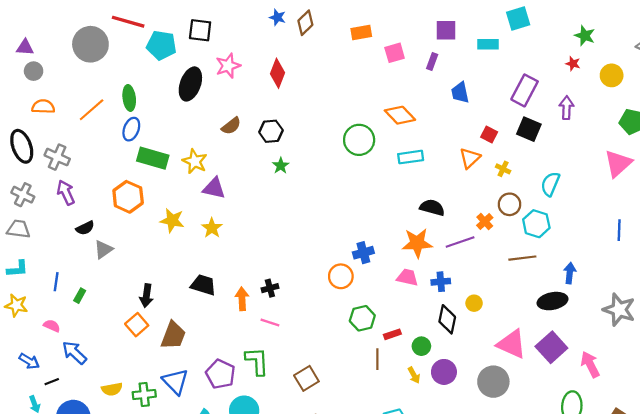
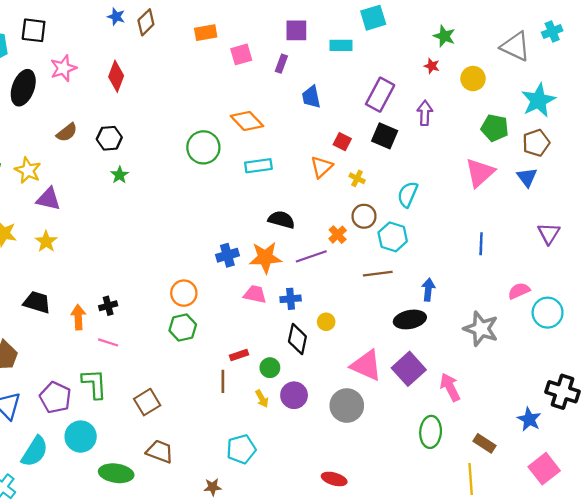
blue cross: (363, 253) -> (227, 255), moved
green hexagon: (362, 318) -> (183, 328), moved

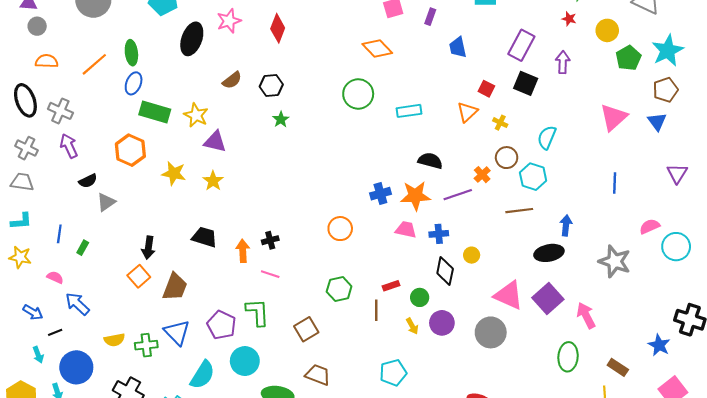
orange diamond: (247, 121) -> (377, 48), moved
green pentagon: (495, 128) -> (628, 58), moved, turned 30
green hexagon: (183, 328) -> (339, 289), moved

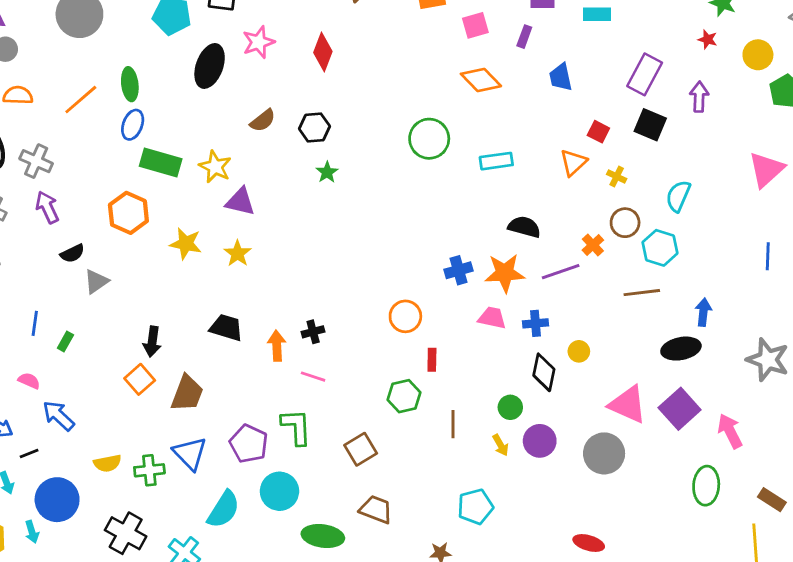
orange diamond: (377, 48) -> (481, 80), moved
red rectangle: (391, 286) -> (432, 360), moved, turned -70

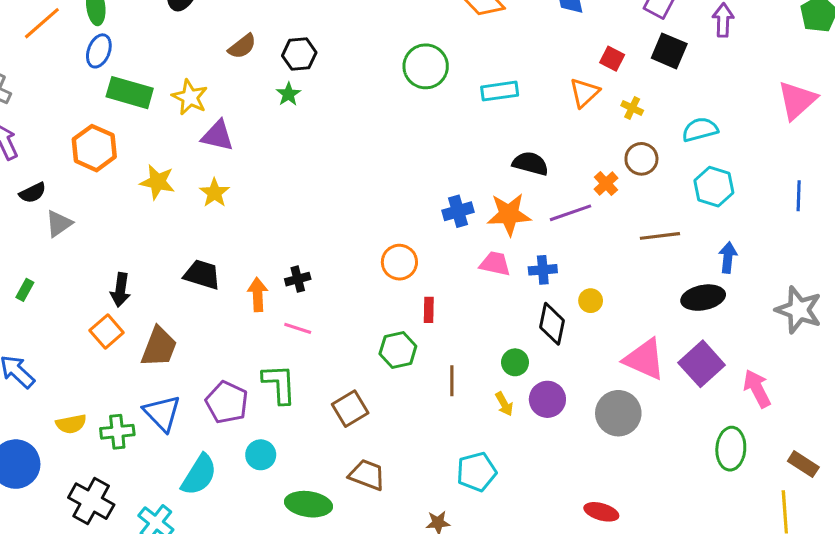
green star: (327, 172) -> (288, 94), moved
cyan semicircle: (678, 196) -> (700, 130), turned 52
cyan hexagon: (660, 248) -> (714, 187), moved
cyan circle: (279, 491) -> (261, 455), size x0.7

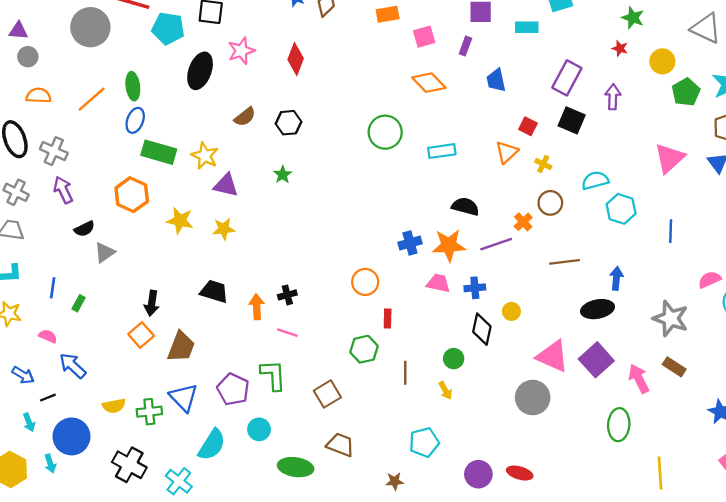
green star: (288, 94) -> (283, 175), moved
cyan hexagon: (714, 187) -> (621, 209), moved
yellow star: (214, 193) -> (224, 229), turned 30
purple circle: (547, 399) -> (478, 474), moved
brown rectangle: (803, 464) -> (674, 367), moved

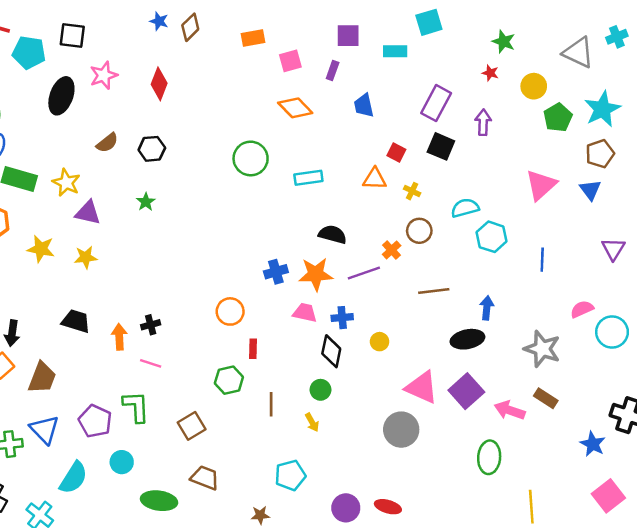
orange triangle: (507, 152) -> (375, 179), turned 45
black diamond: (482, 329) -> (331, 351), moved
pink arrow: (639, 379) -> (510, 410), turned -44

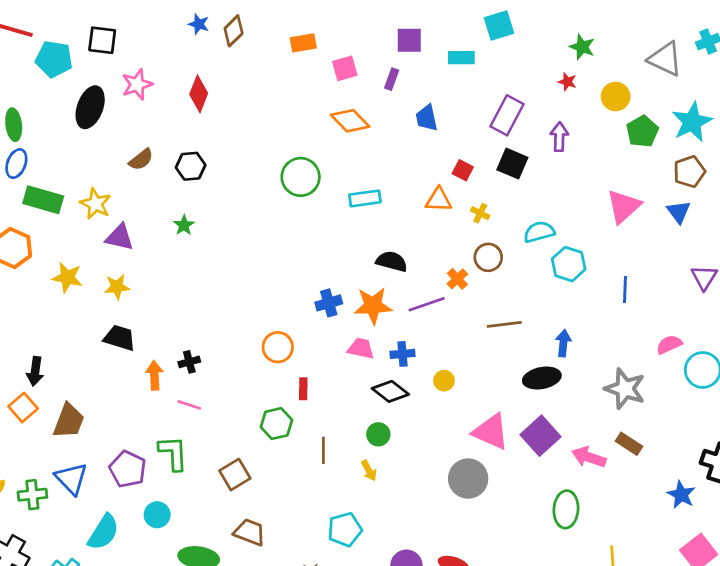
black trapezoid: (76, 321) -> (120, 338), moved
black diamond: (331, 351) -> (390, 391), turned -64

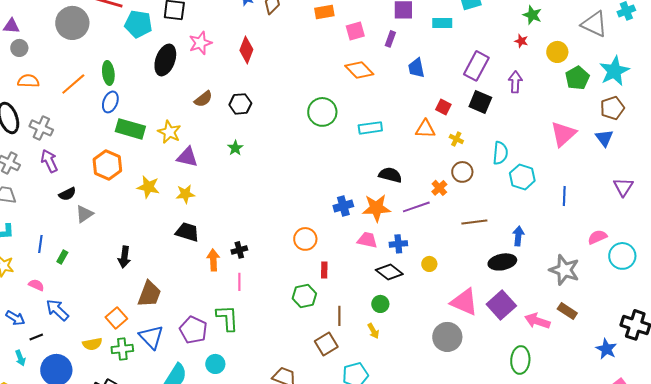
cyan semicircle: (539, 232) -> (500, 153), turned 110
pink line: (189, 405) -> (239, 282), turned 72
orange square: (23, 408) -> (116, 318), moved
brown square: (235, 475) -> (326, 344), moved

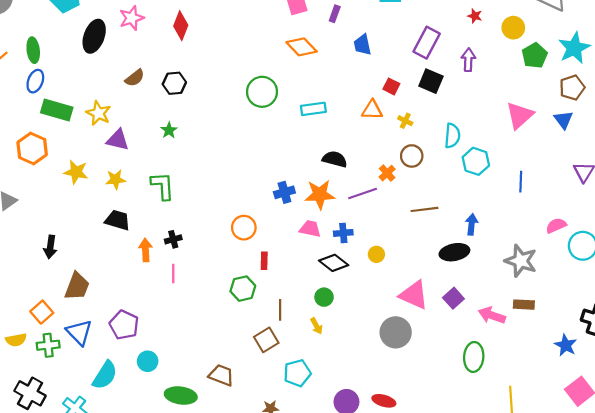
purple square: (501, 305) -> (453, 298), size x0.7
brown rectangle: (567, 311) -> (524, 305), turned -30
green L-shape: (227, 318) -> (163, 186), moved

